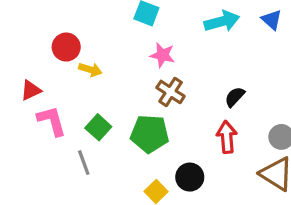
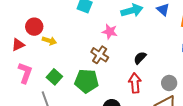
pink star: (162, 55) -> (110, 32), moved
red triangle: (31, 90) -> (18, 45), moved
pink L-shape: (52, 121) -> (25, 73), turned 35

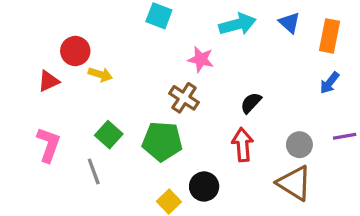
pink L-shape: (25, 73) -> (49, 145), moved

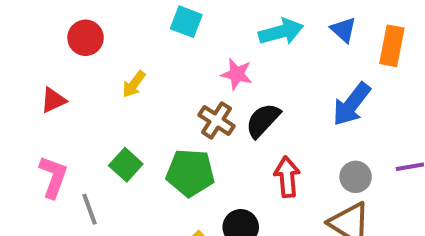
red circle: (75, 51) -> (86, 38), moved
yellow arrow: (100, 74) -> (134, 84), moved, turned 110
blue arrow: (330, 83) -> (352, 104), moved, size x1.6
black semicircle: (251, 103) -> (263, 120), moved, size x1.4
gray line: (94, 171) -> (90, 209), moved

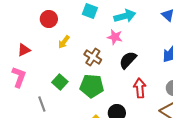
cyan arrow: (281, 32) -> (125, 16), moved
red circle: (86, 38) -> (49, 19), moved
brown cross: (217, 120) -> (93, 57), moved
pink L-shape: (53, 177) -> (19, 77), moved

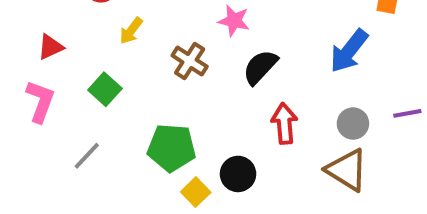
green square: (60, 82) -> (105, 89), moved
green pentagon: (92, 86) -> (171, 148), moved
gray line: (42, 104) -> (87, 156), turned 63

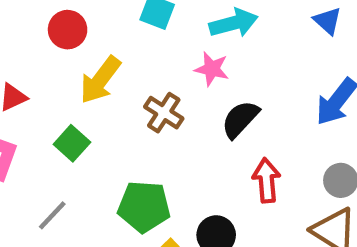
yellow arrow: (131, 31) -> (100, 80), size x1.6

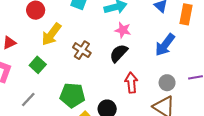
pink star: (212, 69) -> (123, 30), moved

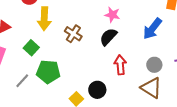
yellow arrow: (51, 34) -> (44, 19), turned -35
green pentagon: (72, 95) -> (48, 72), moved

